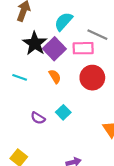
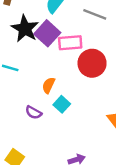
pink rectangle: (83, 48) -> (70, 43), moved
orange semicircle: (55, 76) -> (49, 85), moved, turned -120

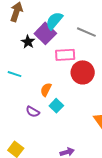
black star: (25, 29) -> (28, 42), size x0.6
purple square: (47, 33) -> (45, 33), moved

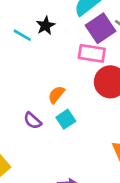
purple square: (45, 33) -> (100, 28), moved
cyan line: (15, 74) -> (22, 35), moved

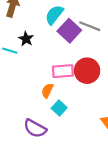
pink rectangle: (92, 53) -> (63, 71), moved
purple semicircle: (32, 121) -> (35, 128), moved, size x1.5

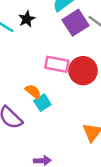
orange semicircle: (47, 91) -> (33, 91), moved, turned 88

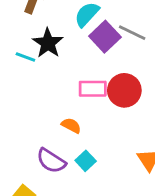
black star: (27, 19) -> (48, 43), size x1.5
cyan square: (42, 103) -> (86, 161), moved

